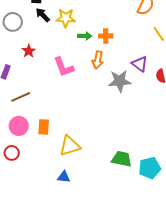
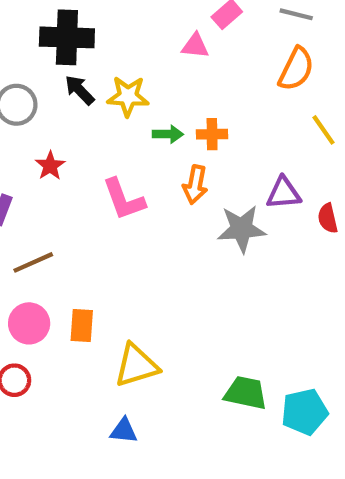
purple triangle: (140, 64) -> (284, 193), turned -42

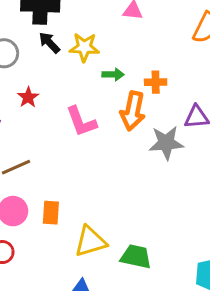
orange cross: (212, 134) -> (156, 82), moved
orange arrow: (195, 185) -> (133, 111), size x1.4
green trapezoid: (246, 393) -> (136, 257), moved

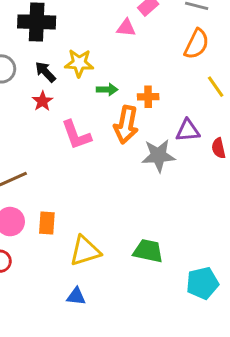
black arrow: (49, 43) -> (45, 72), moved
red star: (28, 97) -> (42, 101), moved
green trapezoid: (136, 257) -> (148, 251), moved

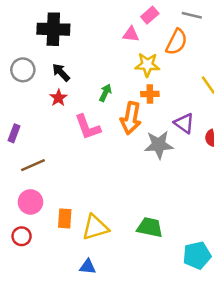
orange semicircle: (197, 44) -> (177, 42), moved
yellow star: (79, 63) -> (147, 65), moved
green arrow: (107, 89) -> (105, 93), moved, turned -66
purple triangle: (188, 131) -> (184, 123), turned 40
orange rectangle: (47, 223) -> (65, 218), moved

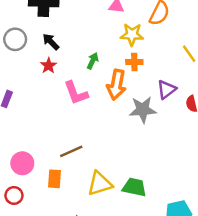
purple triangle: (184, 123) -> (167, 89), turned 48
brown line: (33, 165) -> (71, 151), moved
yellow triangle: (95, 227) -> (100, 184), moved

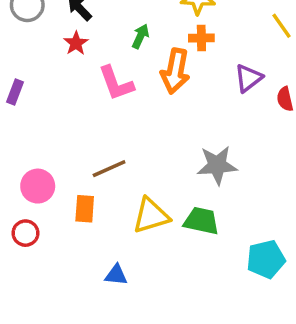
gray star: (143, 110) -> (217, 165), moved

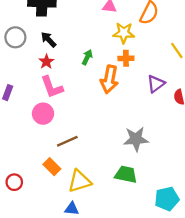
pink L-shape: (116, 83) -> (52, 87), moved
pink circle: (38, 186) -> (43, 114), moved
orange rectangle: (85, 209) -> (52, 167), turned -49
yellow triangle: (151, 216) -> (80, 181), moved

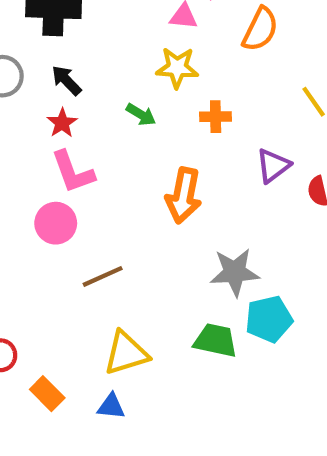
yellow star: (124, 33) -> (177, 68), moved
green arrow: (87, 57) -> (141, 114), turned 96
orange arrow: (109, 79) -> (184, 195), moved
orange rectangle: (52, 167) -> (47, 394), moved
cyan pentagon: (167, 199) -> (269, 319), moved

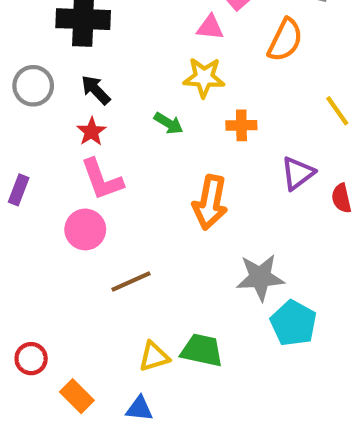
cyan pentagon: (269, 319) -> (294, 323), turned -30
green trapezoid: (216, 340) -> (202, 350), moved
yellow triangle: (126, 353) -> (154, 357), size x0.7

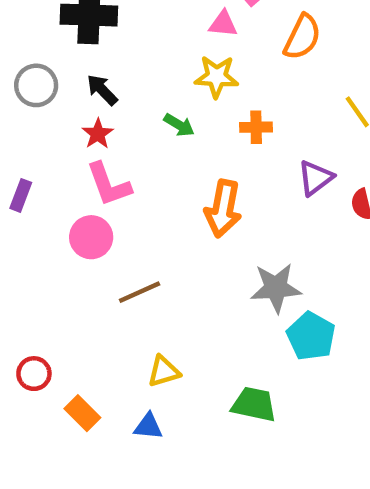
green trapezoid: (202, 350) -> (254, 404), moved

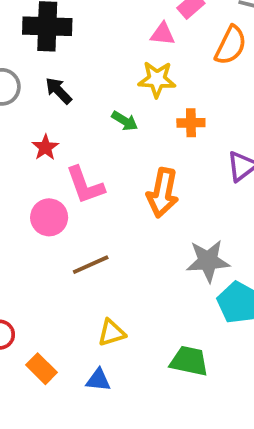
red star: (98, 134) -> (45, 147), moved
pink L-shape: (109, 184) -> (85, 185), moved

